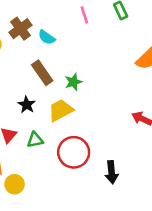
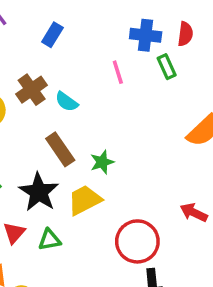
black star: (27, 105) -> (39, 192), size x1.6
red circle: (74, 152) -> (137, 241), moved

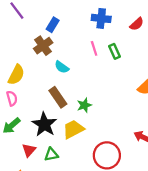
red semicircle: (185, 34) -> (137, 24), turned 40
blue cross: (146, 35) -> (101, 18), moved
green rectangle: (167, 67) -> (114, 51), moved
brown cross: (32, 90) -> (43, 46), moved

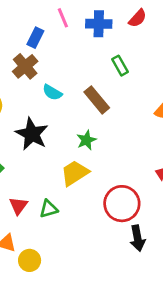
red semicircle: (137, 24) -> (138, 18), moved
pink line: (94, 48) -> (63, 18), moved
brown rectangle: (58, 97) -> (97, 100), moved
black star: (44, 124) -> (32, 134), moved

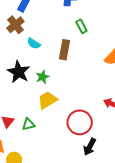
brown rectangle: (97, 100) -> (65, 50), turned 48
green star: (86, 140) -> (42, 77), moved
black arrow: (137, 238) -> (90, 147), turned 36

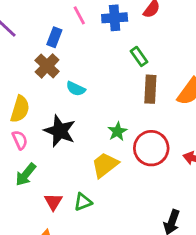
brown rectangle: (65, 50) -> (150, 89), moved
green star: (42, 77) -> (117, 131), moved
red circle: (80, 122) -> (151, 148), moved

